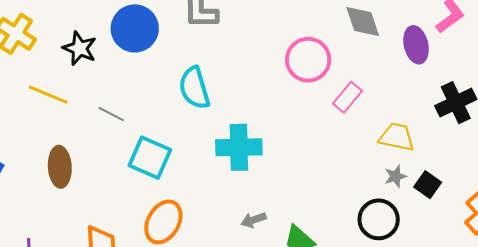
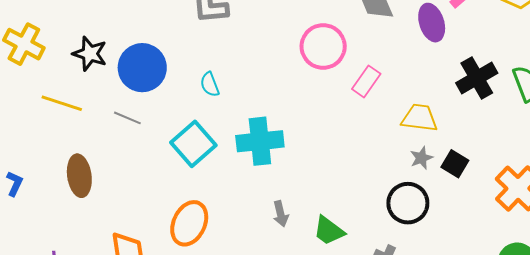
blue circle: (135, 28) -> (142, 68), moved
cyan semicircle: (194, 88) -> (210, 84), size x0.6
cyan square: (150, 158) -> (193, 144), moved, turned 30
gray arrow: (253, 220) -> (281, 214), turned -80

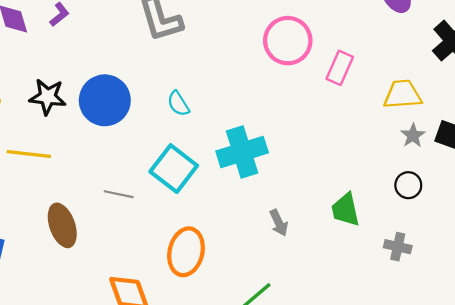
gray line: (127, 118) -> (119, 194), moved
black circle: (408, 203) -> (408, 185), size x0.6
green trapezoid: (329, 231) -> (345, 210), moved, turned 52

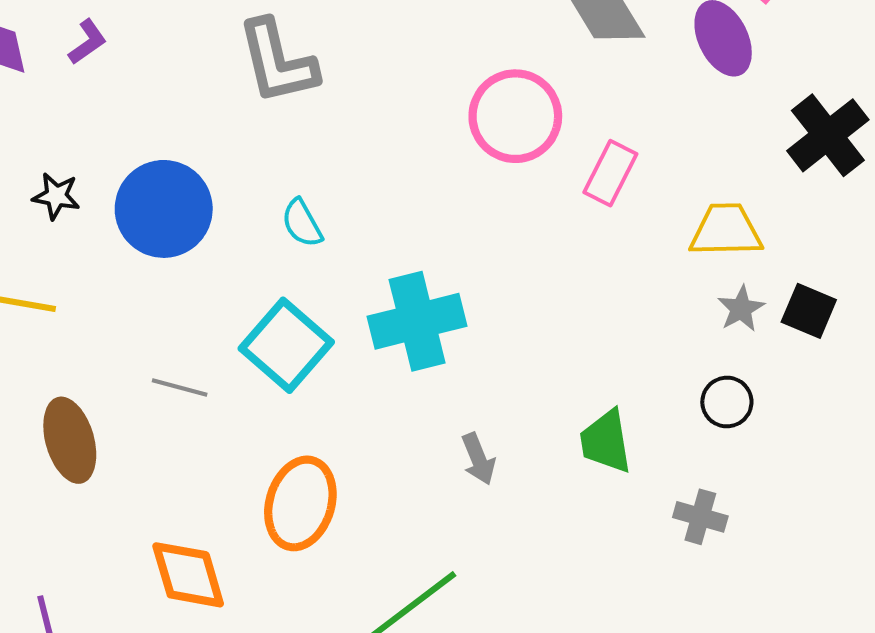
black star: (48, 97) -> (56, 196), size x0.7

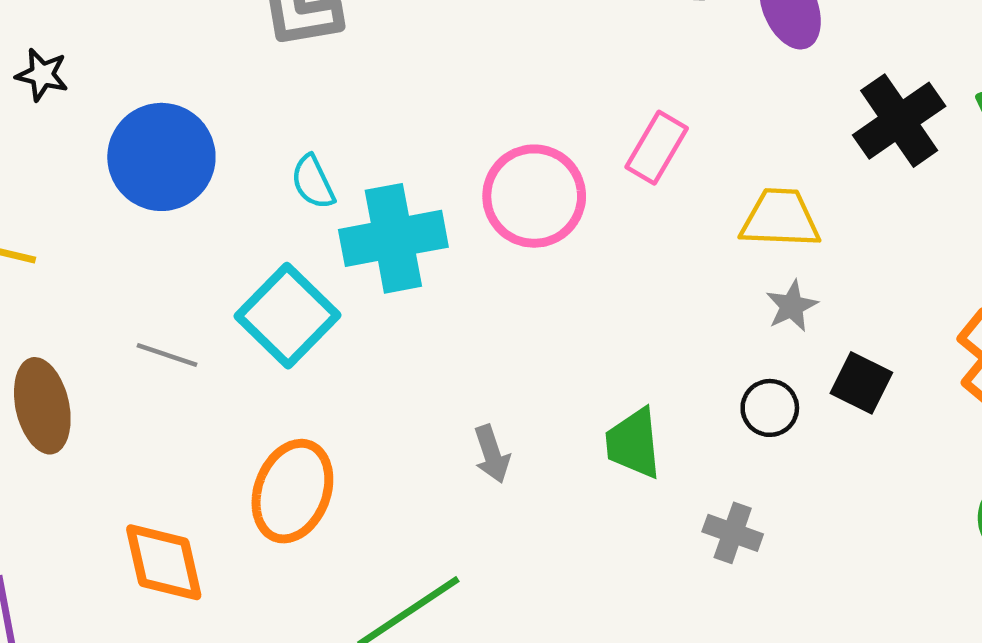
pink circle: (515, 116) -> (534, 196), moved
black star: (56, 196) -> (42, 75), moved
black square: (809, 311) -> (861, 383), moved
cyan cross: (417, 321) -> (393, 238), moved

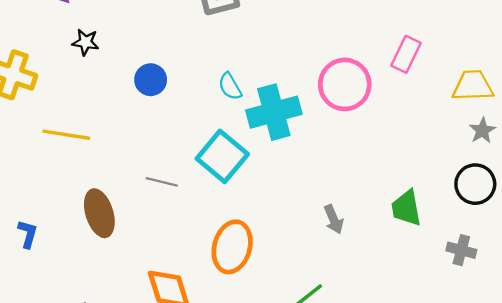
blue circle: (161, 157) -> (151, 80), size x0.6
black circle: (770, 408) -> (475, 184), size x1.4

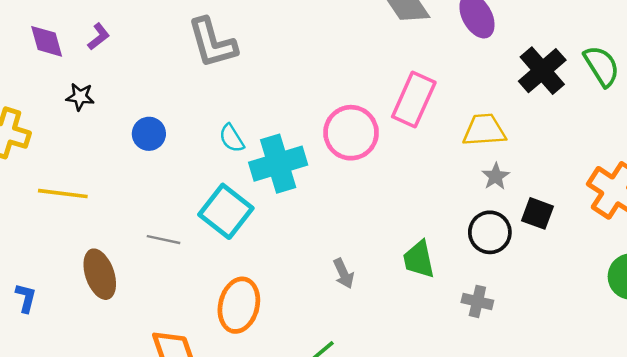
pink rectangle: (406, 54) -> (414, 99), size x1.4

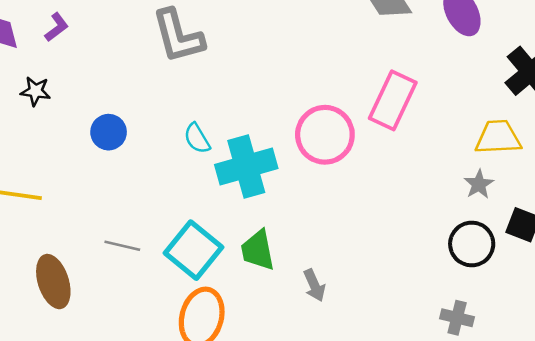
yellow trapezoid: (484, 130) -> (498, 137), moved
cyan square: (226, 211) -> (194, 250), moved
green trapezoid: (419, 259) -> (258, 250), moved

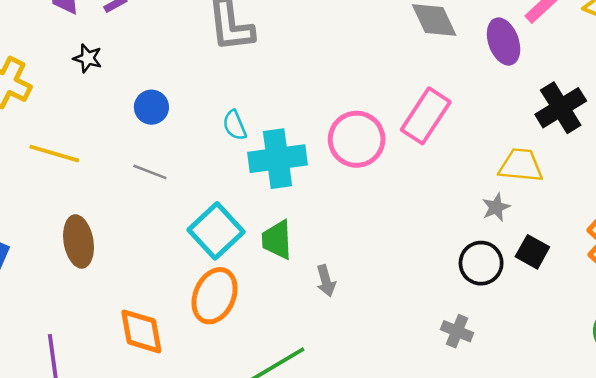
gray line: (122, 246) -> (150, 172), moved

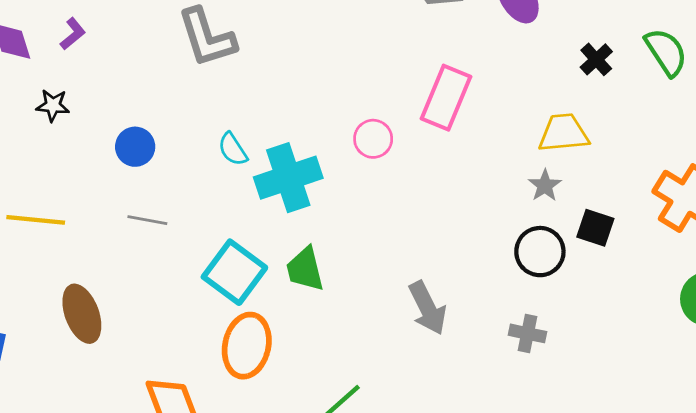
black cross: (561, 108) -> (596, 59), size x0.6
pink circle: (357, 139) -> (373, 139), size x0.6
gray arrow: (326, 281) -> (428, 308), moved, size x1.5

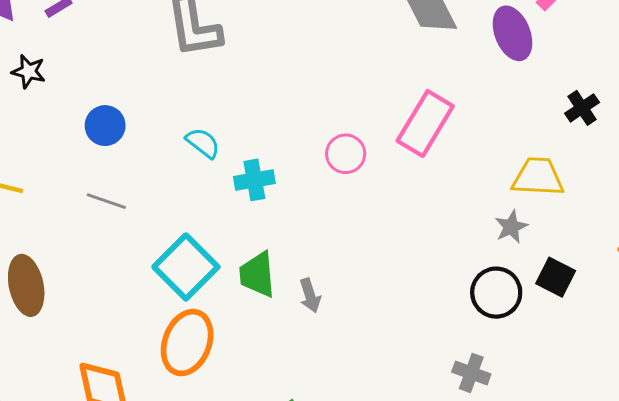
cyan semicircle: (233, 149) -> (203, 143), turned 153
cyan cross: (288, 178) -> (254, 180), size x0.6
gray arrow: (428, 308) -> (310, 295), moved, size x0.6

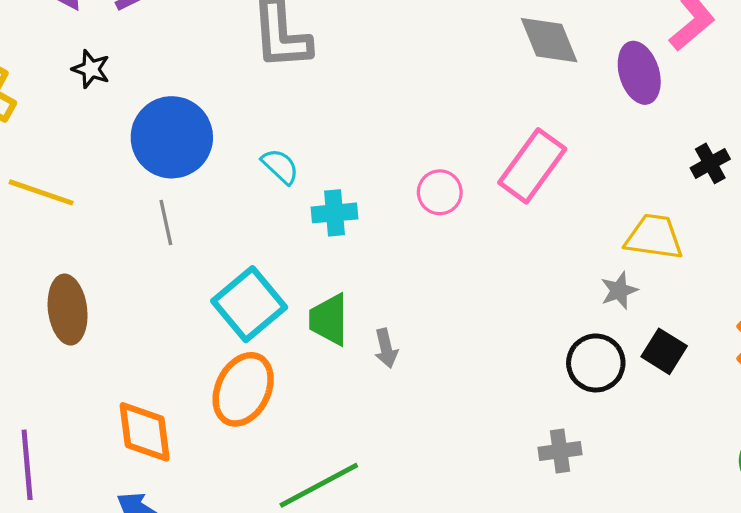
blue circle: (105, 126) -> (172, 137), size x1.8
gray line: (106, 201) -> (166, 223), turned 54
gray cross: (471, 373) -> (560, 451), turned -33

